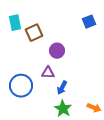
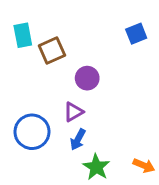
purple triangle: (48, 73) -> (73, 112), turned -32
blue arrow: (62, 88) -> (78, 139), moved

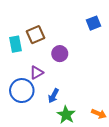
cyan rectangle: (23, 35) -> (15, 44), moved
purple triangle: (73, 112) -> (37, 73), moved

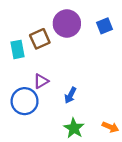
purple circle: (60, 54) -> (67, 24), moved, size x1.5
blue arrow: (53, 96) -> (70, 95), moved

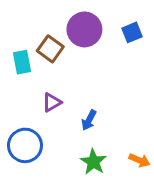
brown square: (40, 39) -> (50, 49), turned -30
blue circle: (25, 101) -> (25, 145), moved

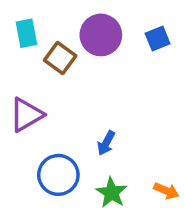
cyan rectangle: (22, 62) -> (26, 33), moved
purple triangle: (52, 102) -> (26, 115), moved, size x1.5
blue circle: (25, 145) -> (58, 175), moved

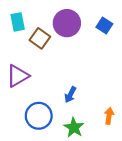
blue square: (158, 39) -> (104, 25), turned -35
orange arrow: (166, 191) -> (109, 116), moved, turned -105

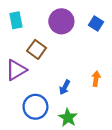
brown square: (40, 38) -> (37, 49), moved
orange arrow: (109, 116) -> (96, 79), moved

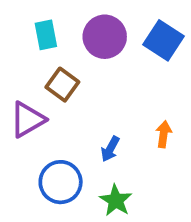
cyan rectangle: (16, 20) -> (46, 35), moved
blue square: (96, 23) -> (164, 40), size x1.5

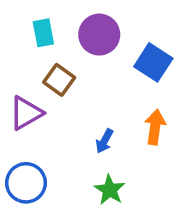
blue square: (164, 40) -> (153, 62), moved
orange arrow: (164, 134) -> (155, 127), size x1.4
blue circle: (61, 182) -> (26, 183), moved

